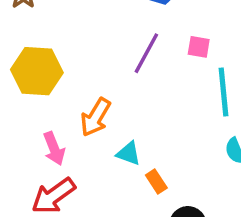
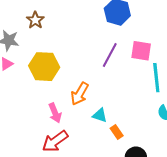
pink square: (199, 47) -> (141, 51), size x1.5

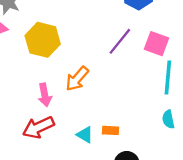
cyan triangle: (100, 115) -> (85, 135), moved
orange rectangle: (117, 132) -> (111, 130), turned -64

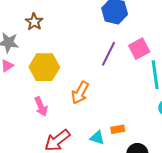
pink square: (157, 44) -> (139, 49), turned -35
pink arrow: (45, 95) -> (41, 106), moved

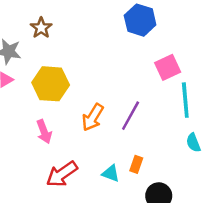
purple line: (108, 54) -> (131, 116), moved
orange rectangle: (118, 129) -> (136, 164), turned -64

